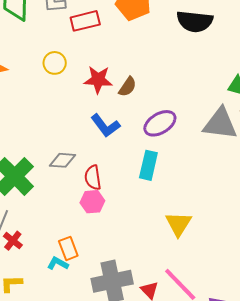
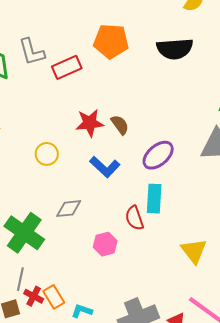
yellow circle: (55, 63) -> (47, 154), moved
brown semicircle: (128, 87) -> (120, 125), turned -60
red semicircle: (93, 178) -> (134, 218), moved
orange rectangle: (68, 248) -> (54, 297), moved

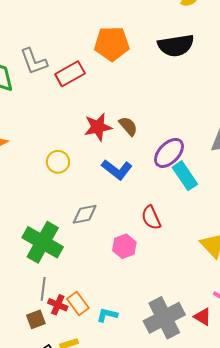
cyan rectangle: (154, 199) -> (185, 176), moved, turned -32

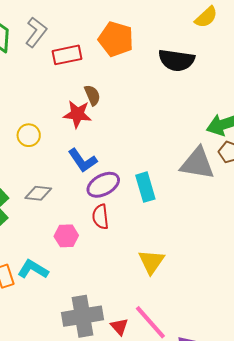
gray L-shape: (34, 61) -> (36, 32), turned -140
brown semicircle: (128, 126) -> (92, 95), moved
purple ellipse: (169, 153) -> (103, 185), moved
cyan L-shape: (107, 315) -> (33, 269), moved, size x1.4

